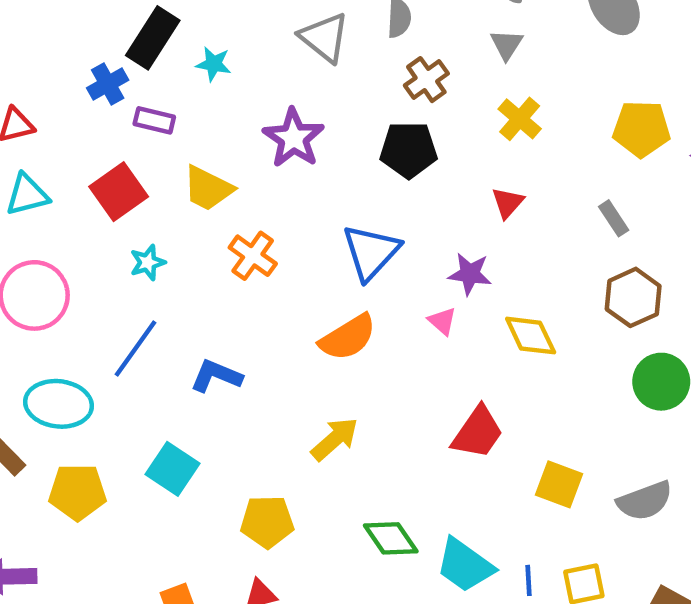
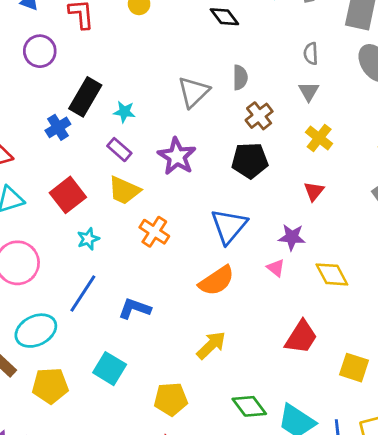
gray triangle: (324, 38) -> (194, 92), turned 40
purple rectangle: (154, 120) -> (119, 150), moved, turned 30
cyan ellipse: (59, 404) -> (36, 331), turned -30

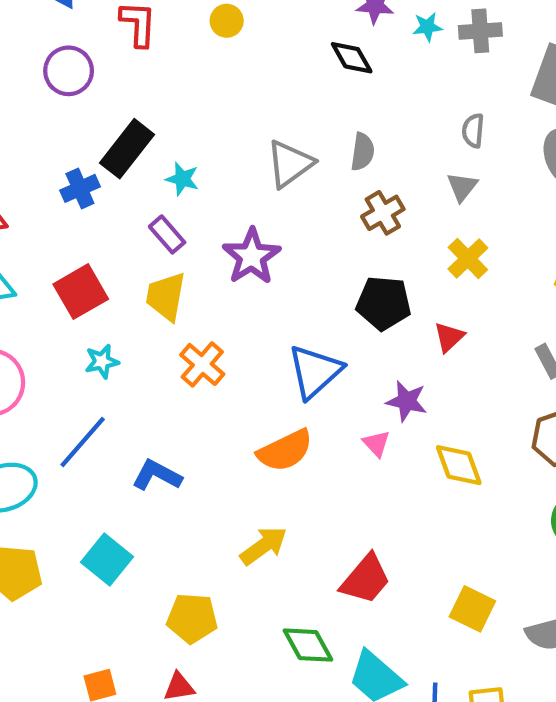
black pentagon: (250, 161) -> (384, 303), moved
yellow trapezoid: (124, 190) -> (166, 296), turned 68
red trapezoid: (301, 337) -> (366, 579), moved

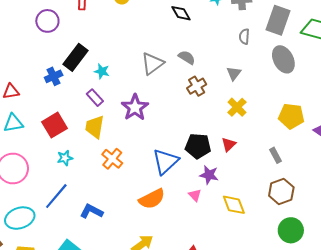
gray semicircle: (473, 131) -> (244, 37), moved
gray semicircle: (363, 152) -> (187, 57), turned -66
black pentagon: (384, 303) -> (198, 146), moved

